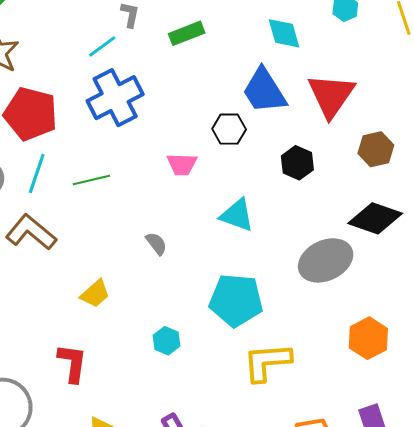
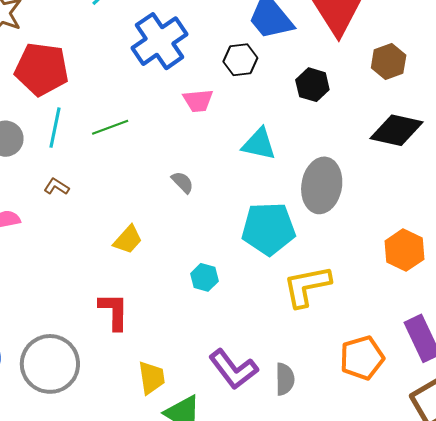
blue cross: (115, 98) -> (160, 41), moved
brown L-shape: (31, 232) -> (57, 187), size x0.5
gray ellipse: (326, 260) -> (322, 185), moved, turned -48

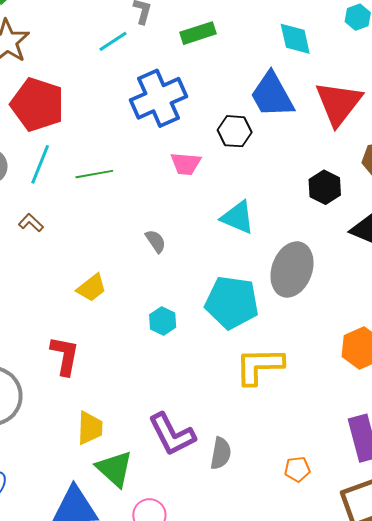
black hexagon: (312, 85) -> (325, 187), moved
cyan hexagon: (204, 277) -> (163, 321), moved
orange pentagon: (362, 358) -> (297, 469), moved, size x0.6

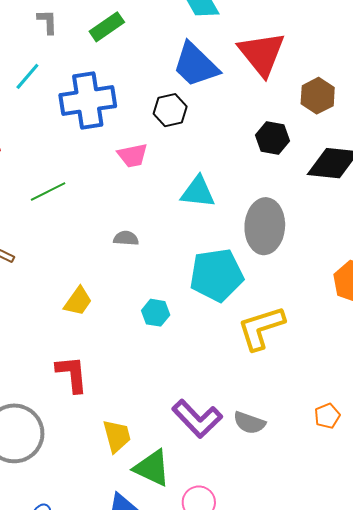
cyan line: (113, 41) -> (27, 76), moved
blue cross: (159, 98) -> (88, 101), turned 32
gray semicircle: (156, 241) -> (126, 238), turned -35
gray semicircle: (221, 453) -> (249, 423), turned 116

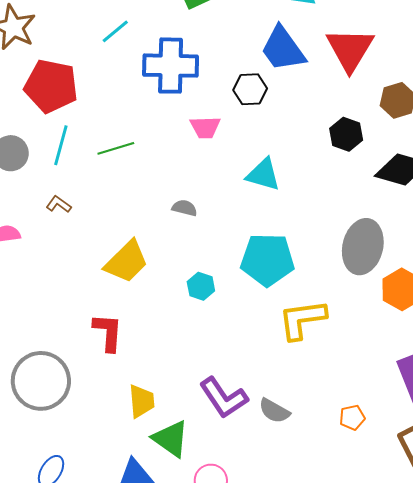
gray ellipse: (265, 226) -> (363, 247), moved
yellow trapezoid: (78, 301) -> (126, 262), size x1.5

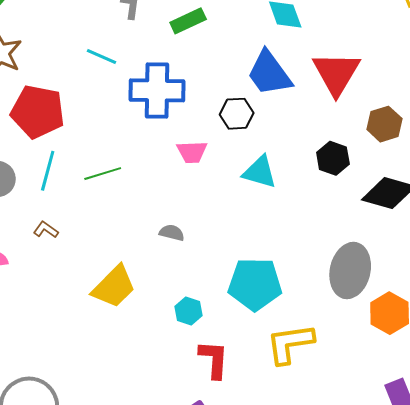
cyan line: (115, 31) -> (102, 57), turned 64
cyan triangle: (263, 175) -> (260, 172), moved
red L-shape: (108, 332) -> (214, 359), moved

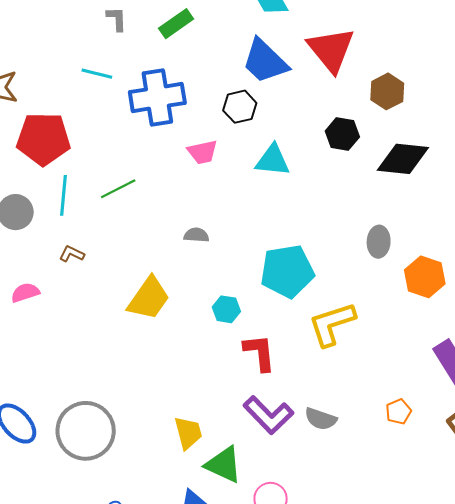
gray ellipse: (350, 271) -> (379, 242), size x0.6

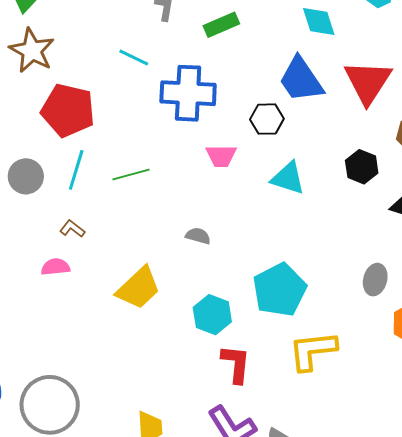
cyan pentagon: (287, 271) -> (280, 290), turned -30
pink semicircle: (25, 293) -> (55, 267), moved
cyan hexagon: (226, 309) -> (212, 315), size x1.4

